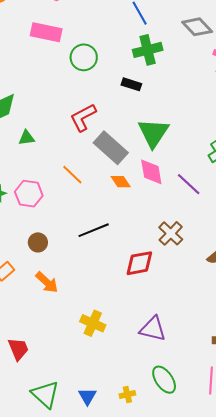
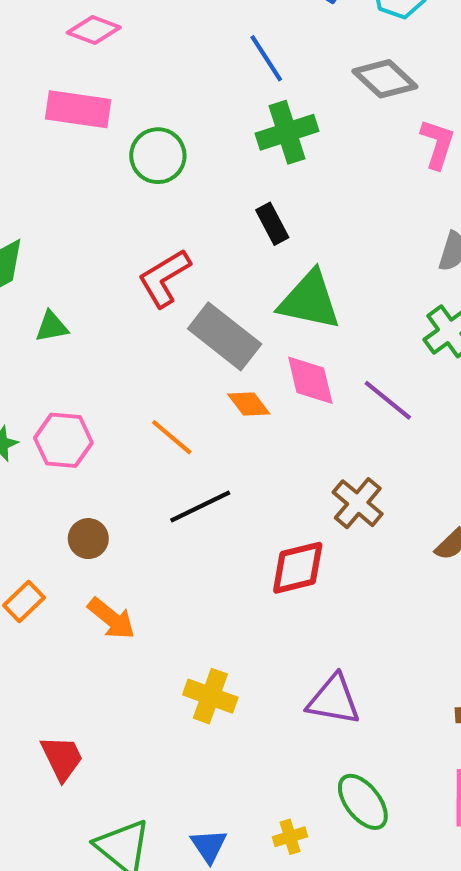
black rectangle: (131, 84) -> (272, 224), moved, turned 48
green triangle: (153, 133) -> (310, 300), turned -48
orange line: (72, 175) -> (172, 437), moved

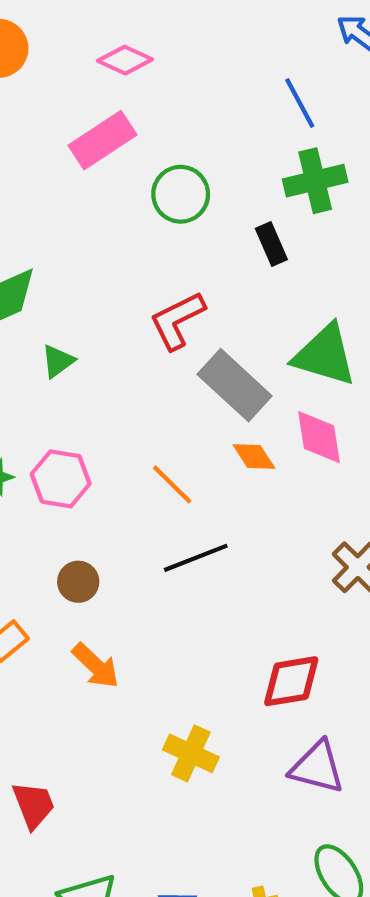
pink rectangle: (78, 109) -> (102, 140), turned -46
black rectangle: (272, 224) -> (271, 244), moved
green triangle: (52, 327) -> (58, 361), turned -30
red diamond: (298, 568) -> (291, 681), moved

